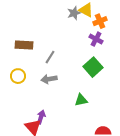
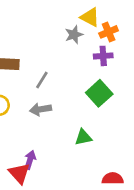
gray star: (74, 13) -> (74, 35), moved
purple cross: (96, 39) -> (103, 56), turned -32

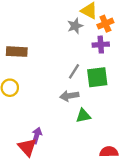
gray line: (42, 80) -> (74, 71), moved
green square: (99, 93) -> (97, 77), turned 35
gray arrow: (41, 109) -> (69, 96), moved

